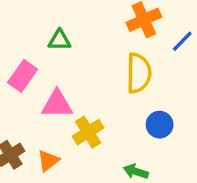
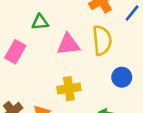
pink triangle: (57, 104) -> (68, 44), moved
yellow cross: (88, 132) -> (69, 89), turned 30

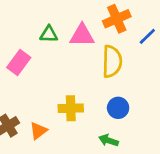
pink triangle: (68, 44) -> (82, 35), moved
blue circle: (122, 77) -> (118, 108), moved

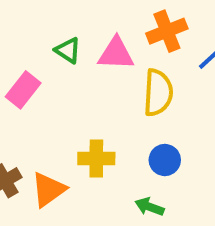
green triangle: (49, 34) -> (68, 50), turned 30
orange triangle: (38, 131) -> (48, 190), size x1.4

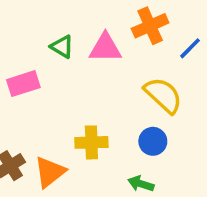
pink rectangle: (23, 90) -> (23, 84), turned 36
yellow semicircle: (158, 93) -> (163, 95), moved, turned -48

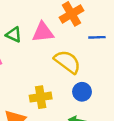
blue line: (190, 48) -> (97, 37), moved, turned 49
yellow semicircle: (163, 95) -> (67, 62), moved

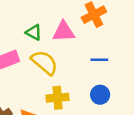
blue line: (97, 37) -> (99, 60), moved
yellow semicircle: (67, 62) -> (44, 63), moved

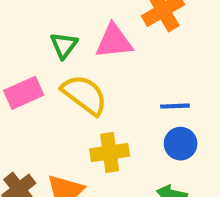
green triangle: (34, 32) -> (64, 45), turned 42
blue line: (99, 60) -> (175, 106), moved

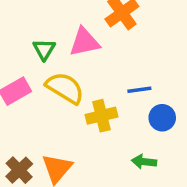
blue circle: (181, 144) -> (162, 118), moved
yellow cross: (110, 152) -> (101, 116), moved

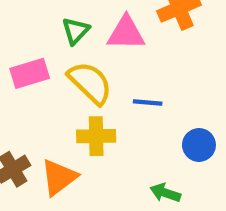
blue line: (139, 90) -> (148, 103), moved
yellow cross: (101, 116) -> (96, 136), moved

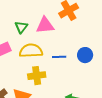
yellow semicircle: (90, 83) -> (31, 51), turned -40
blue circle: (199, 145) -> (85, 55), moved

